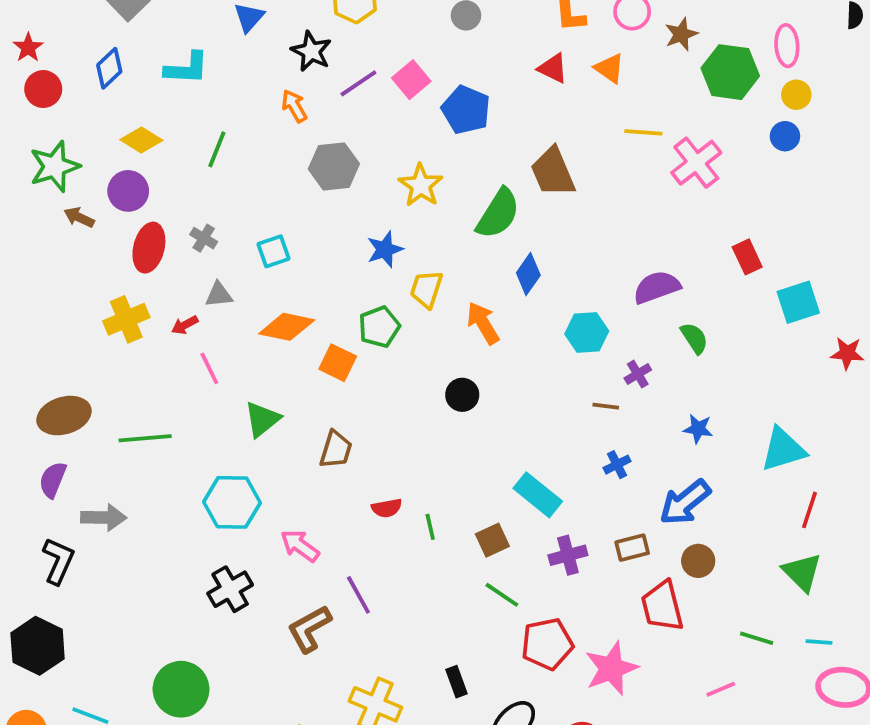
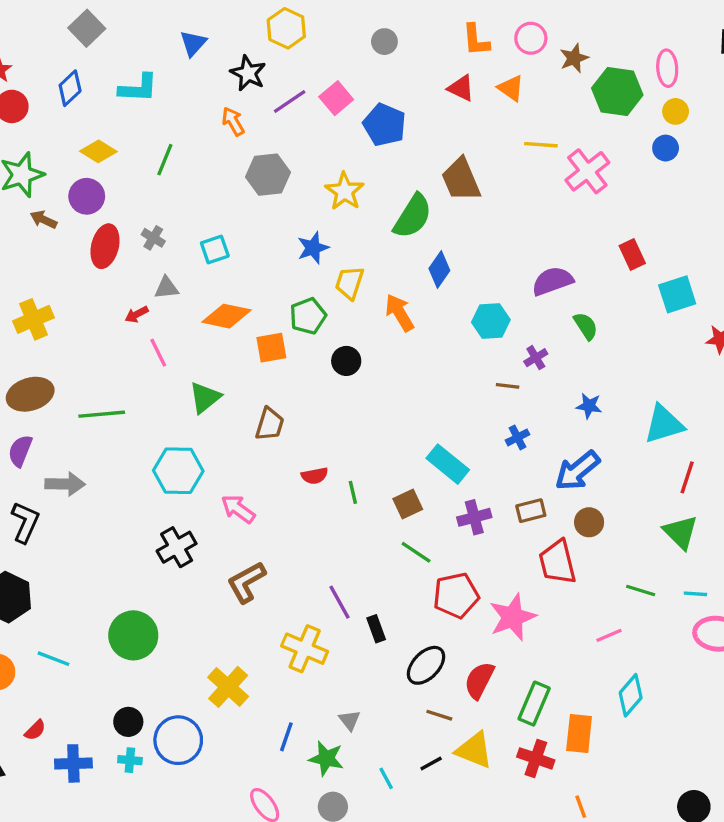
yellow cross: (126, 319) -> (33, 319), moved
orange square: (338, 363) -> (271, 348), turned -36
black circle: (462, 395) -> (346, 361), moved
purple line: (358, 595) -> (340, 602), moved

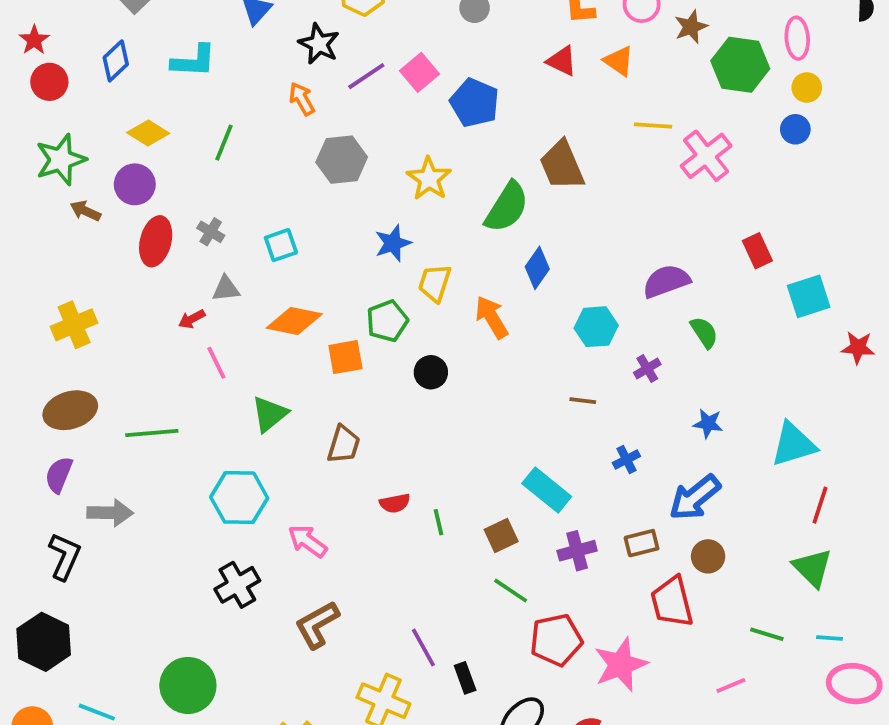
brown line: (508, 386) -> (583, 401), moved

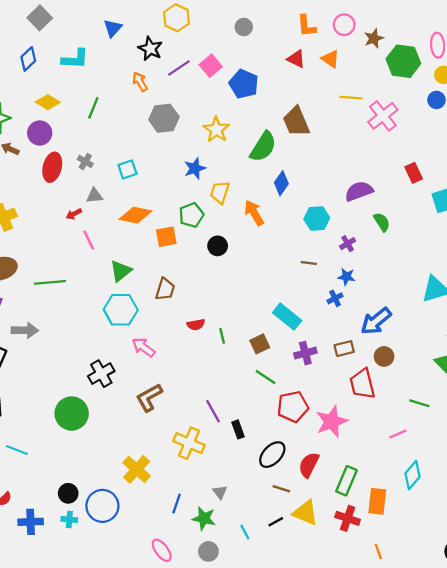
blue star: (708, 424) -> (346, 277), moved
cyan hexagon: (239, 498) -> (121, 310), moved
green circle: (188, 685) -> (72, 413), moved

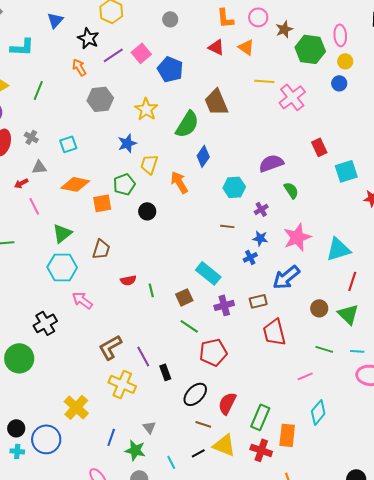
brown circle: (384, 356) -> (319, 308), moved
brown L-shape: (149, 398) -> (110, 347), moved
pink star: (332, 421) -> (297, 237), moved

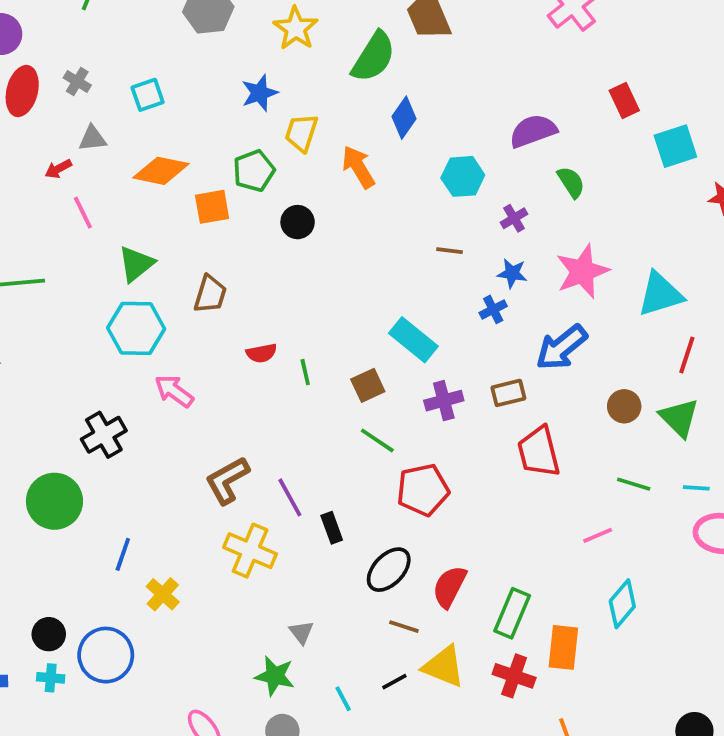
yellow cross: (76, 407) -> (163, 594), size x0.7
blue line: (111, 437) -> (123, 554), moved

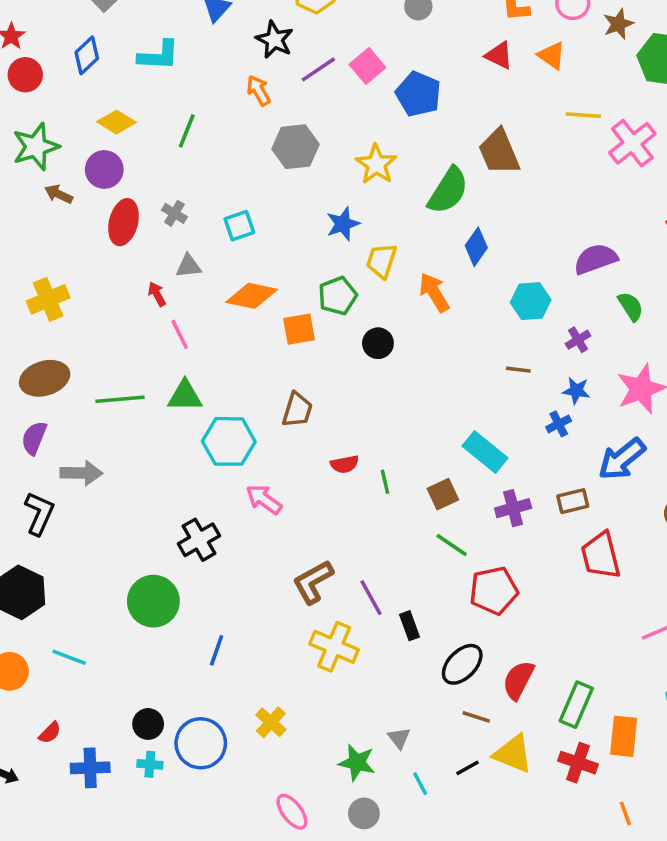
red arrow: (58, 169) -> (157, 294), turned 90
green triangle: (136, 264) -> (185, 396), moved, turned 39
yellow cross: (163, 594) -> (271, 722), moved
gray triangle: (301, 632) -> (399, 738), moved

